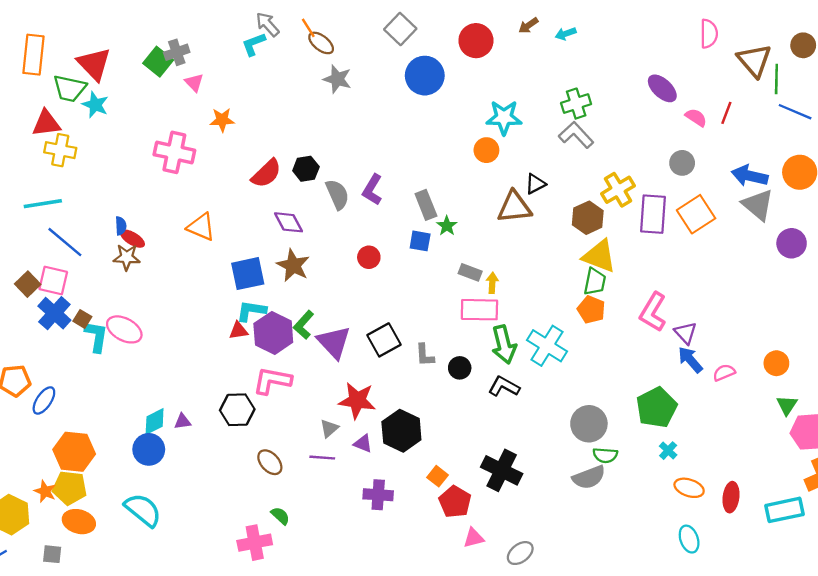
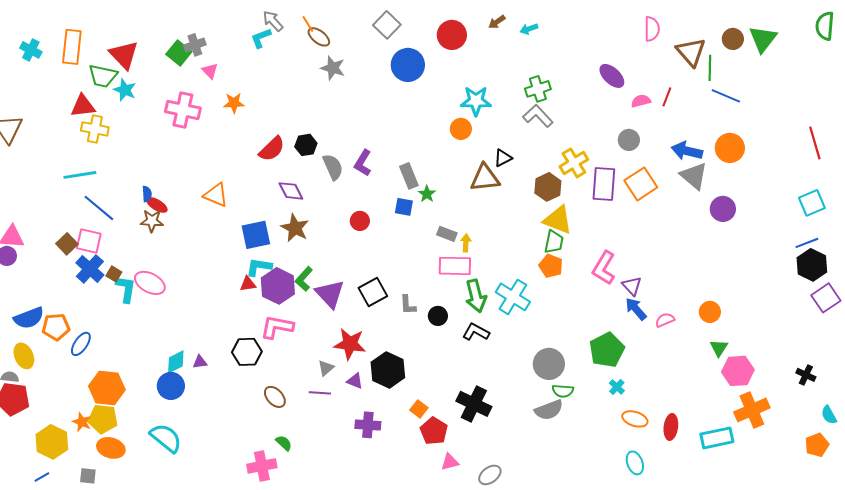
pink semicircle: (696, 118) -> (641, 101), turned -48
pink cross: (174, 152) -> (183, 110), moved

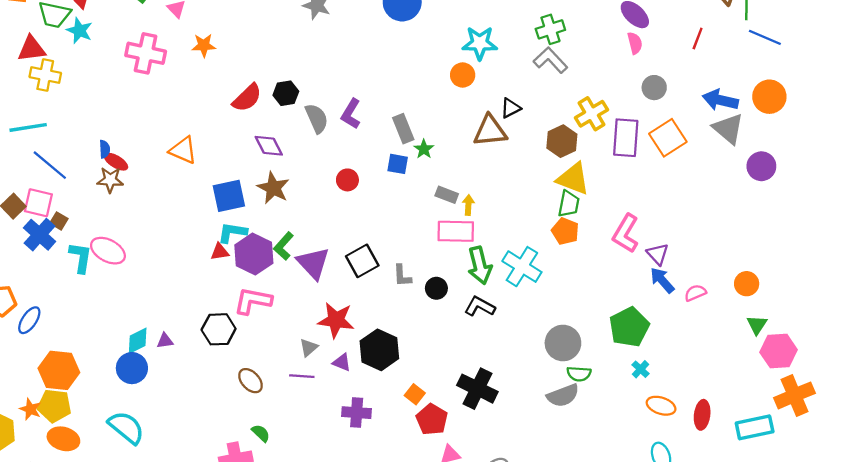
pink semicircle: (641, 101) -> (635, 43), moved, turned 90
brown square: (114, 274) -> (59, 221), moved

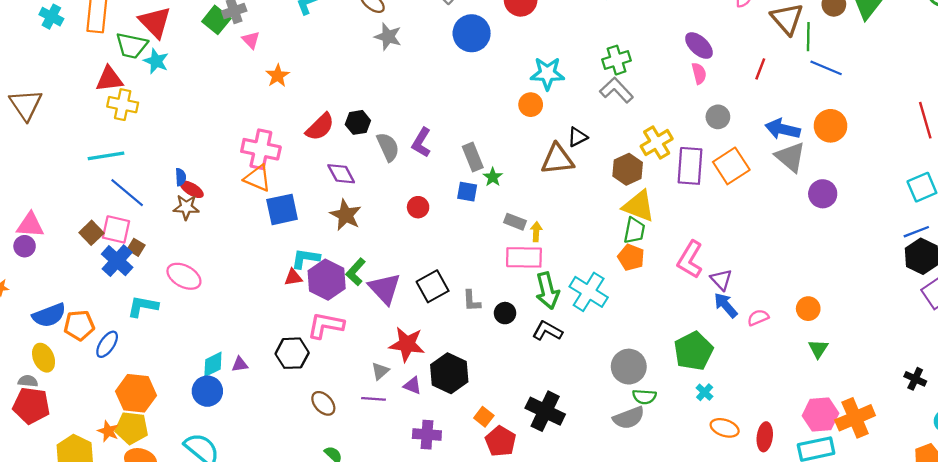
orange star: (204, 45) -> (278, 76), turned -30
pink cross: (146, 53) -> (261, 149), moved
blue square: (229, 196) -> (282, 209), moved
cyan L-shape: (81, 257) -> (143, 306), moved, turned -88
pink hexagon: (779, 351) -> (820, 415), moved

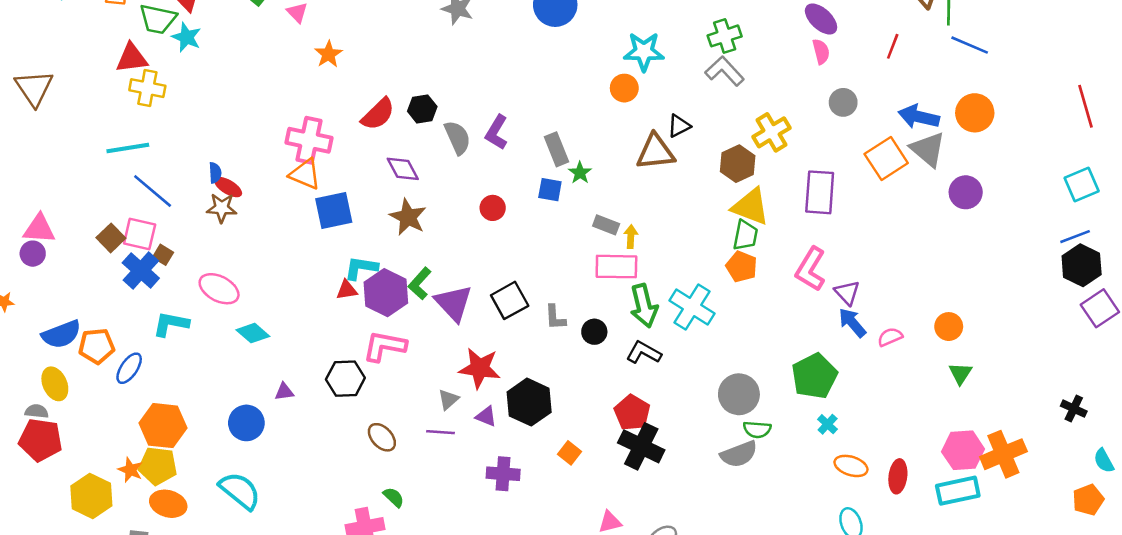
purple rectangle: (690, 166) -> (820, 192), moved
orange square: (731, 166) -> (886, 158), moved
cyan diamond: (213, 364) -> (253, 333), moved, turned 68
red pentagon: (501, 441) -> (632, 413), moved

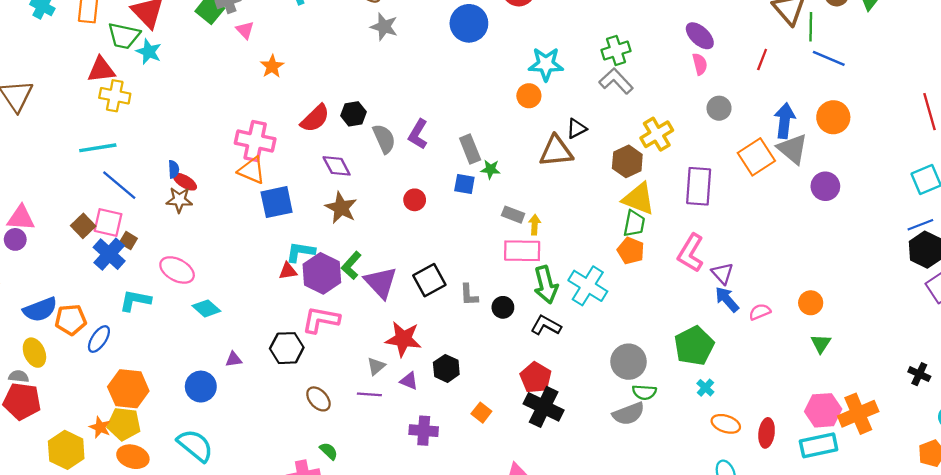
blue arrow: (919, 117) -> (785, 121), turned 84
green star: (580, 173) -> (490, 169), turned -30
black hexagon: (529, 402) -> (446, 368), size x0.7

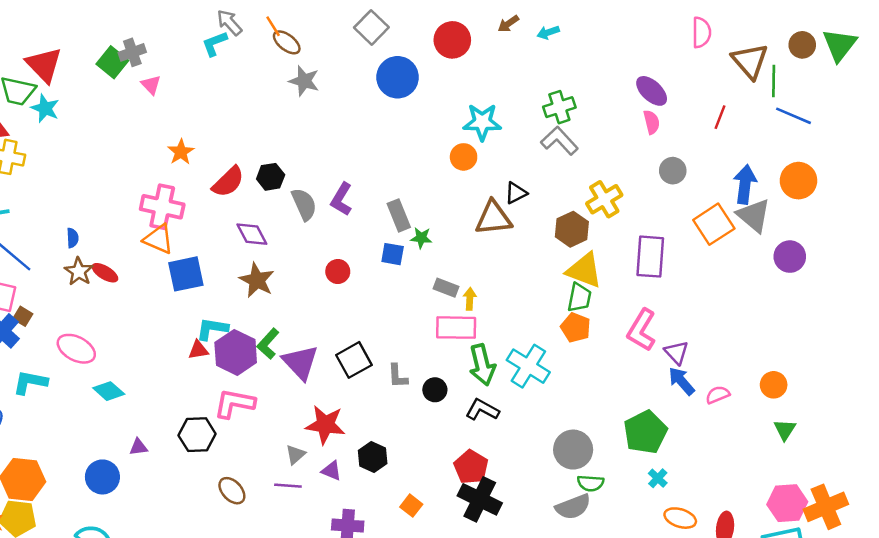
orange star: (272, 66) -> (181, 152), moved
red ellipse: (185, 182) -> (105, 273), moved
brown star: (179, 200) -> (79, 271), turned 30

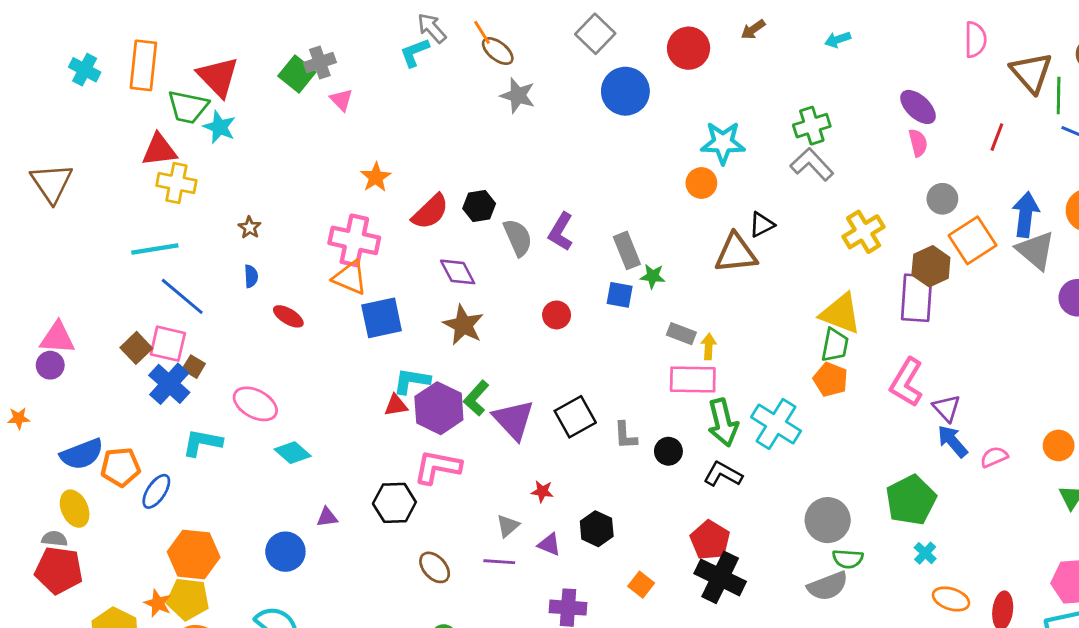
cyan arrow: (548, 32) -> (838, 40), moved
orange square: (714, 224) -> (973, 240), moved
brown hexagon: (572, 229) -> (931, 266), moved
brown star: (79, 271) -> (250, 227), moved, size x0.7
red star: (325, 425) -> (542, 491), size x0.5

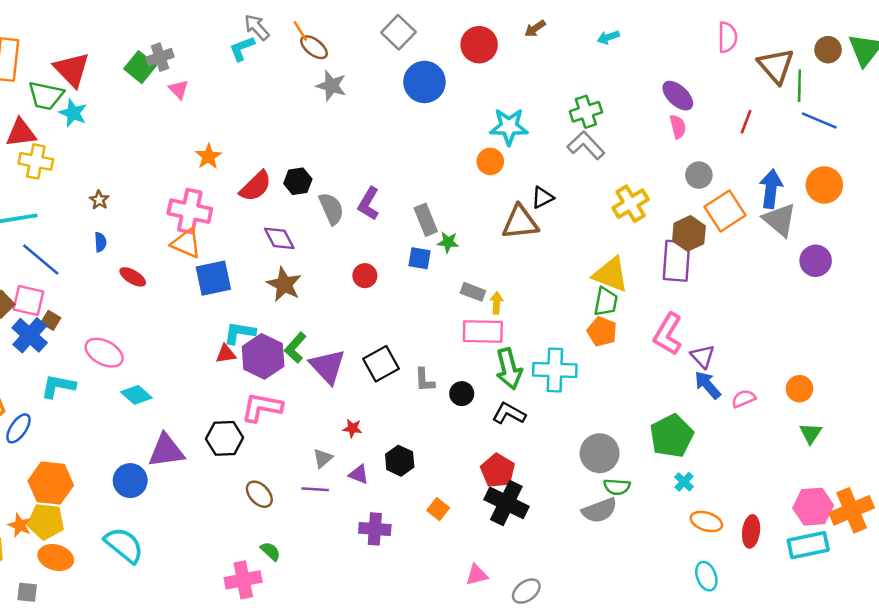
cyan cross: (776, 424) -> (555, 370), turned -30
purple triangle: (327, 517) -> (166, 451), size x2.0

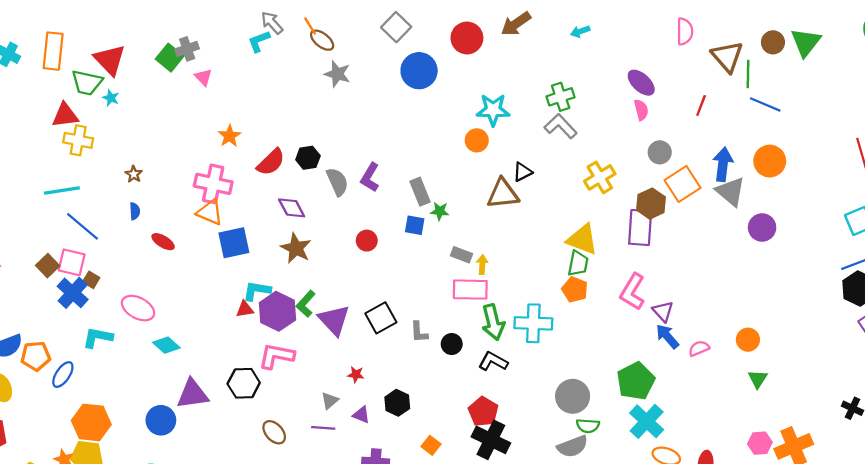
brown arrow: (535, 29) -> (516, 24), size x1.6
cyan star: (73, 113) -> (111, 98), size x0.7
cyan cross: (684, 482) -> (647, 421), size x2.0
pink hexagon: (813, 507) -> (760, 443), size x0.7

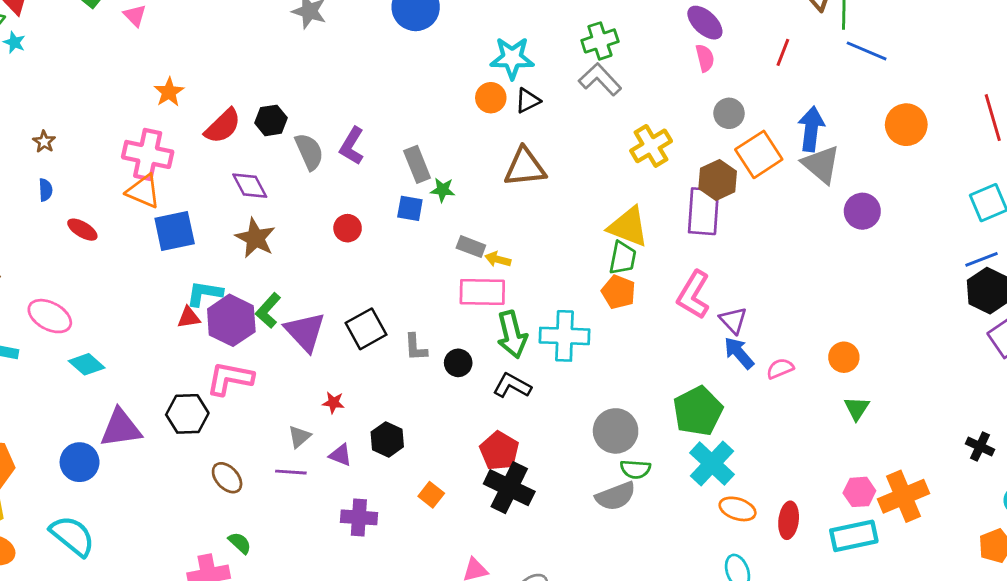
orange circle: (770, 161) -> (906, 125), moved
black triangle: (522, 172) -> (528, 101), moved
yellow arrow: (482, 265) -> (498, 259), turned -78

